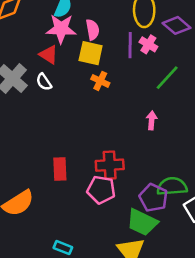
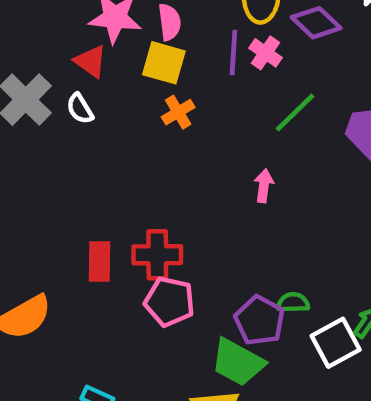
orange cross: (100, 81) -> (178, 112), turned 30
red cross: (110, 165) -> (157, 255), moved
green semicircle: (172, 186) -> (293, 303), size x0.6

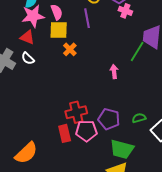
pink cross: (266, 53) -> (125, 11), moved
green line: (295, 113) -> (137, 51), moved
red rectangle: (99, 261) -> (65, 133), moved
purple pentagon: (260, 320) -> (109, 119), moved

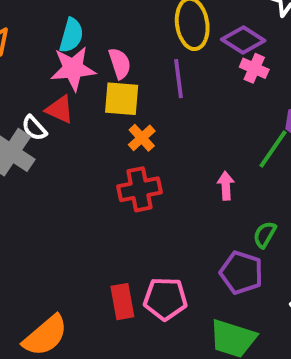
white semicircle: (28, 58) -> (34, 128), moved
red cross: (76, 112) -> (140, 189), moved
green semicircle: (139, 118) -> (265, 235), moved, turned -48
purple pentagon: (109, 119) -> (241, 273), moved

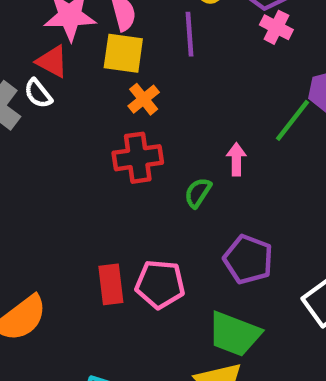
white semicircle: (34, 128) -> (38, 94), moved
green semicircle: (265, 235) -> (198, 193), moved

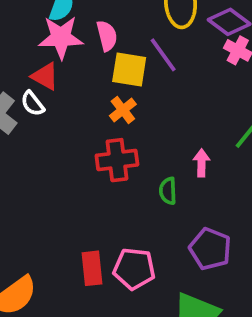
purple line: (189, 34) -> (163, 55), turned -33
yellow square: (123, 53) -> (129, 69), moved
green semicircle: (198, 193) -> (168, 191), turned -36

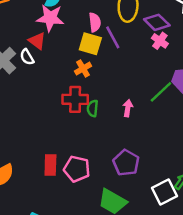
pink semicircle: (107, 36) -> (95, 22), moved
green semicircle: (168, 191) -> (92, 108), moved

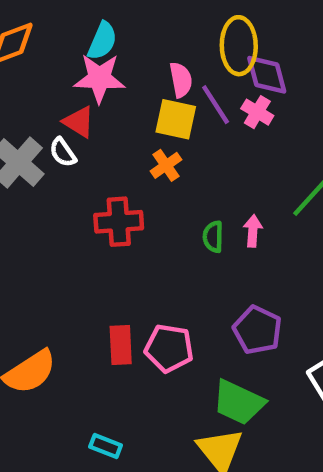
purple diamond: (157, 22) -> (267, 75), moved, turned 35
pink cross: (160, 41) -> (257, 112), moved
red cross: (75, 99) -> (119, 222), moved
green semicircle: (92, 108) -> (213, 237), moved

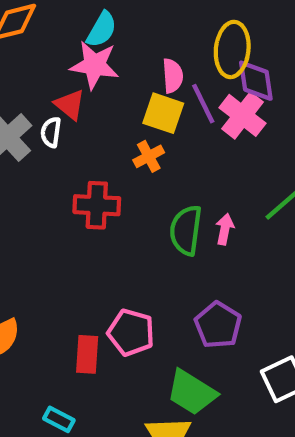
pink cross: (257, 112) -> (242, 115), size x1.5
white semicircle: (63, 152) -> (51, 132), turned 36
green semicircle: (213, 237) -> (186, 230), size x1.6
red rectangle: (121, 345) -> (87, 354), moved

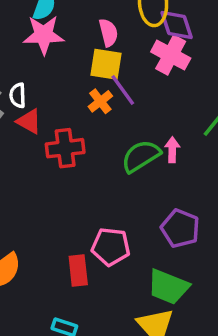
purple line: (203, 104) -> (123, 90), moved
red triangle: (70, 105) -> (29, 121), moved
green semicircle: (186, 230) -> (141, 156), turned 60

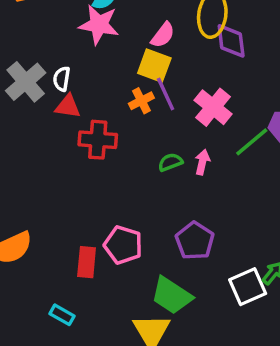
pink semicircle: (108, 33) -> (163, 35), turned 40
pink cross: (171, 55) -> (213, 107), moved
red triangle: (29, 121) -> (68, 106), turned -32
green semicircle: (141, 156) -> (170, 162), size x0.6

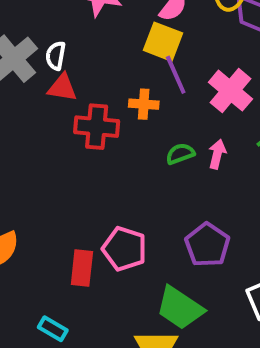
orange cross: (141, 101) -> (144, 104), moved, turned 30

